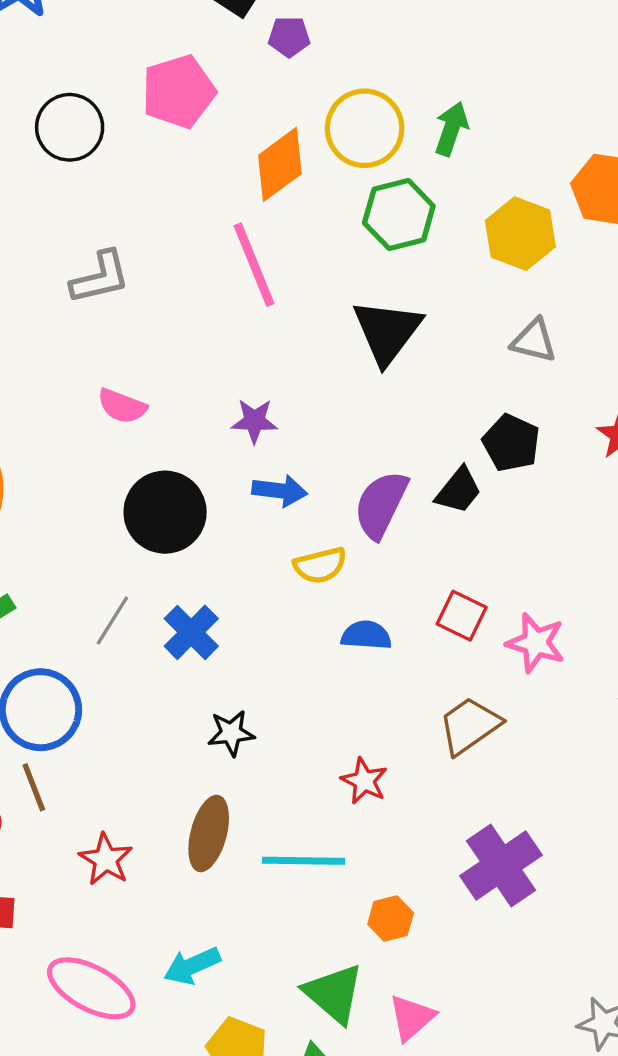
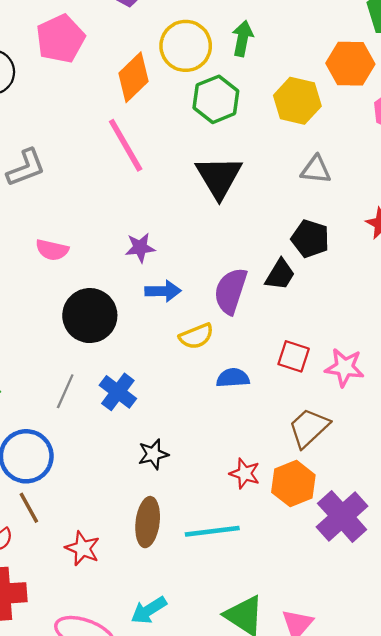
orange hexagon: (391, 919) -> (293, 484), moved, size x1.5

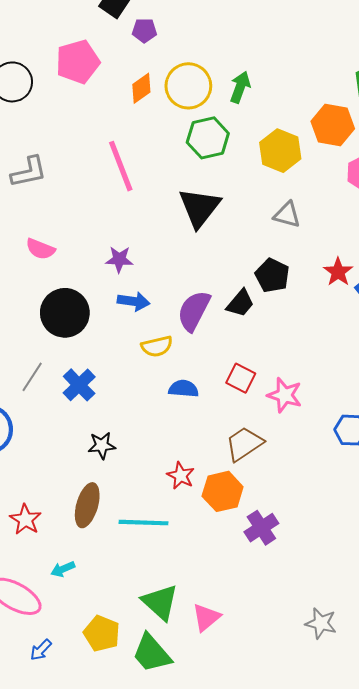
orange diamond: (133, 77) -> (141, 88), moved, size x0.7
purple cross: (342, 516) -> (261, 528), size x0.7
cyan arrow: (149, 610) -> (63, 569), moved, size x0.7

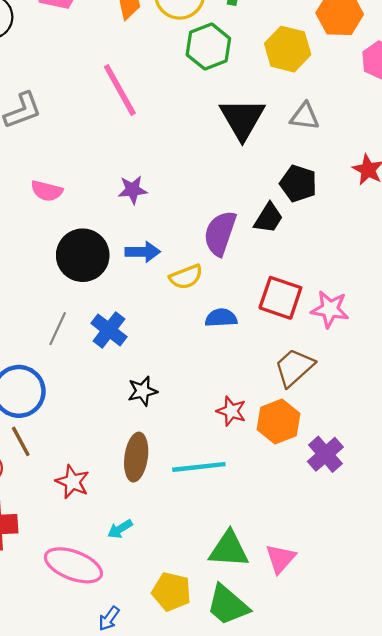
black triangle: (199, 208) -> (242, 119), moved
blue arrow: (134, 301) -> (143, 252), moved
red square: (241, 378) -> (280, 298), size x1.4
green triangle: (160, 602) -> (229, 549), turned -30

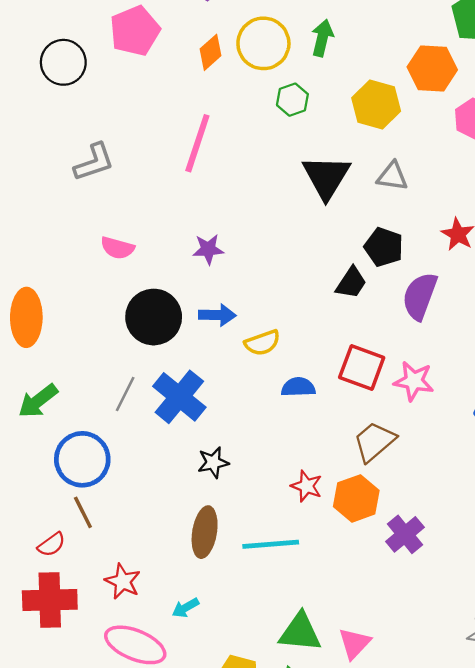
green hexagon: (208, 47) -> (292, 100), size x0.7
pink line: (120, 90) -> (197, 143), turned 46
purple semicircle: (220, 233) -> (420, 296), moved
blue cross: (109, 330) -> (179, 397), size x1.4
red star: (72, 482) -> (123, 581), moved

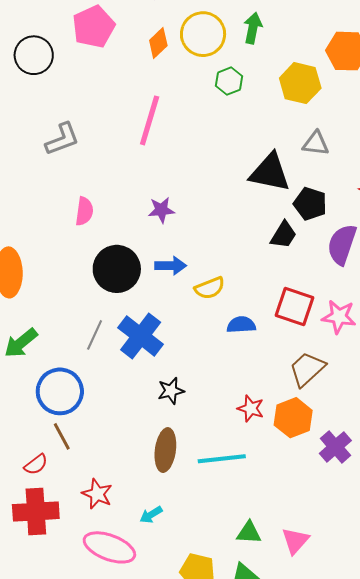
black triangle: (326, 177) -> (270, 172), moved, turned -48
pink semicircle: (117, 248) -> (84, 211), turned -96
green triangle: (300, 632) -> (249, 533), size x0.7

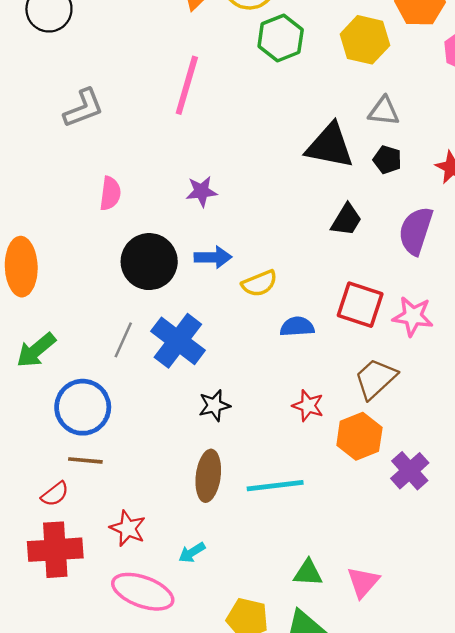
green hexagon: (229, 81) -> (281, 38), size x1.4
black pentagon: (310, 204) -> (387, 160), moved, size x0.7
red star: (251, 408) -> (308, 406), moved
brown line: (62, 436) -> (85, 460), turned -56

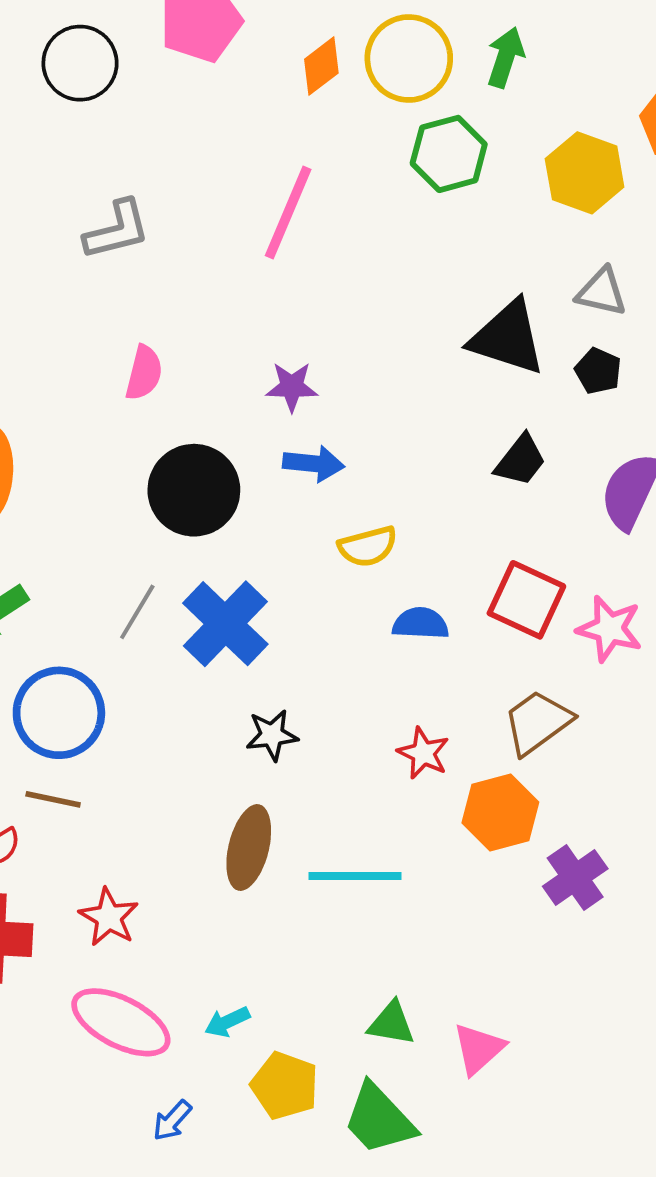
blue arrow: (213, 257) -> (314, 464), moved
cyan arrow: (192, 553) -> (227, 1022), moved

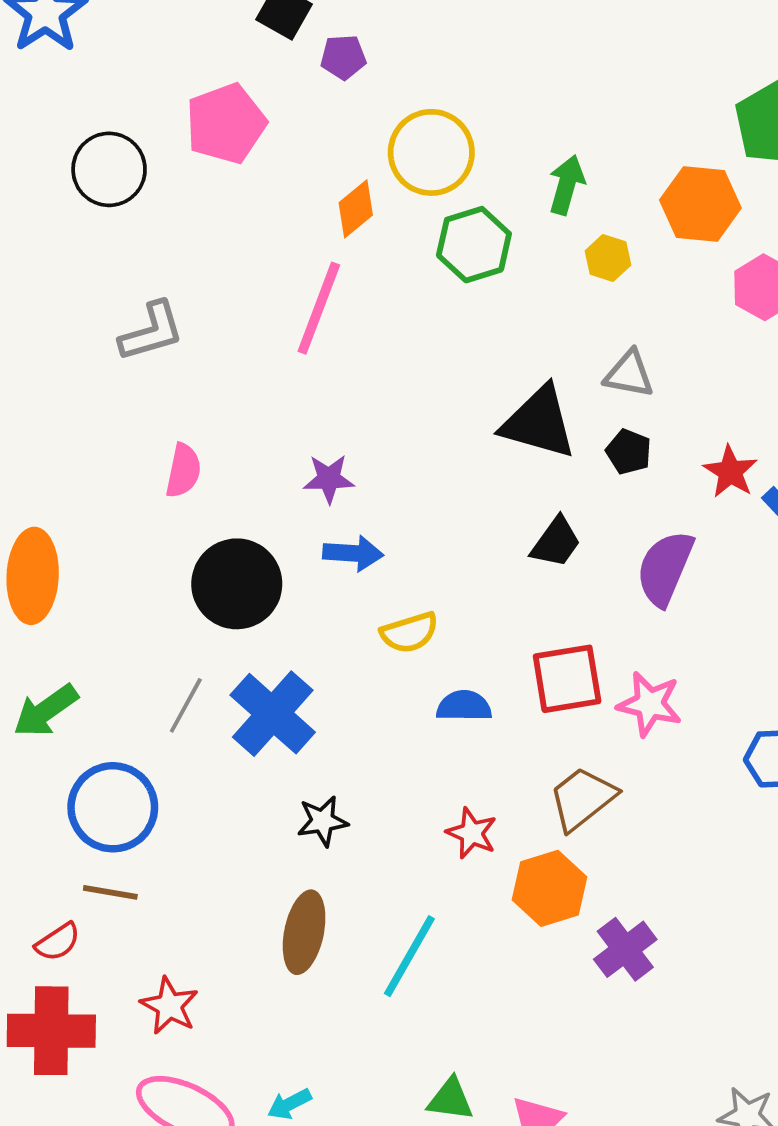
green arrow: (505, 57) -> (567, 185), moved
orange diamond: (321, 66) -> (356, 209), moved
yellow hexagon: (585, 173) -> (608, 258), size x0.6
red square: (526, 600) -> (567, 679), turned -32
cyan line: (355, 876) -> (409, 956), turned -58

